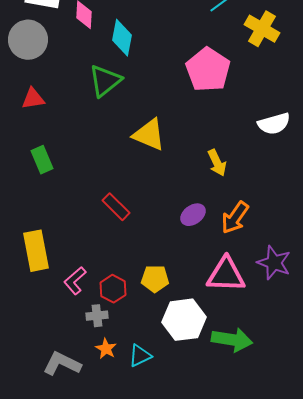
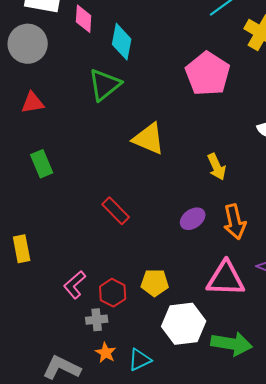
orange arrow: (235, 218) -> (235, 222), turned -48
yellow rectangle: (36, 251) -> (22, 249), moved, size x0.7

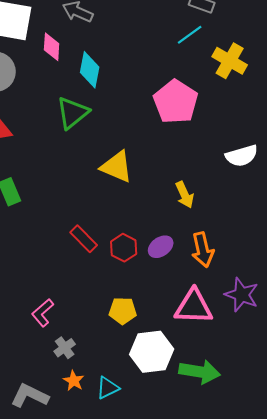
red hexagon: (113, 293) -> (124, 248), moved
gray cross: (97, 320) -> (65, 348), turned -30

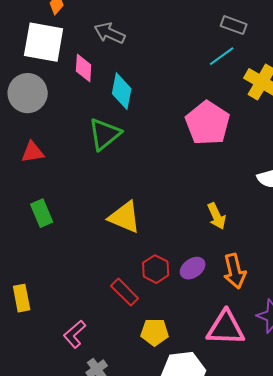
yellow triangle: (117, 167) -> (125, 217), moved
red rectangle: (84, 239) -> (125, 292), moved

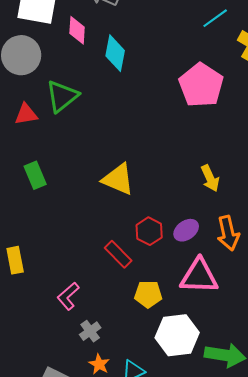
green triangle: (105, 134) -> (62, 96), moved
pink triangle: (226, 328) -> (199, 276), moved

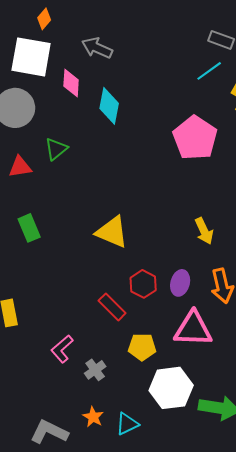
green triangle: (62, 96) -> (56, 149), size x0.7
purple ellipse: (186, 230) -> (180, 283), turned -40
gray cross: (90, 331) -> (95, 370), moved

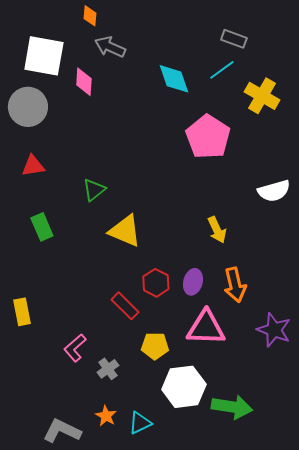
orange diamond: (44, 19) -> (90, 16), moved, turned -35
cyan diamond: (109, 106) -> (174, 79), moved, turned -30
green triangle: (56, 149) -> (94, 190), moved

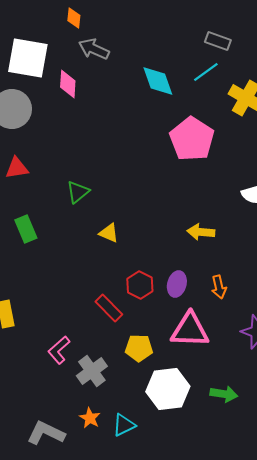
yellow arrow: (217, 230) -> (201, 232), turned 120
yellow triangle: (125, 231) -> (109, 233), size x0.6
orange arrow: (235, 285) -> (219, 287), size x0.7
gray cross: (108, 369) -> (92, 371), size x1.4
green arrow: (232, 407) -> (224, 394), moved, size x0.7

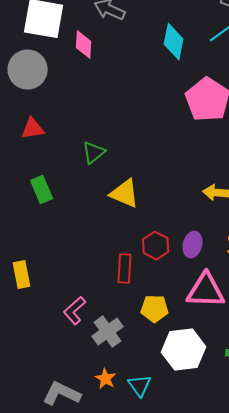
cyan diamond: (158, 81) -> (174, 42), turned 30
yellow triangle: (109, 233) -> (125, 194), size x1.5
red rectangle: (109, 308) -> (125, 269), turned 48
cyan triangle: (124, 425) -> (140, 386), turned -40

